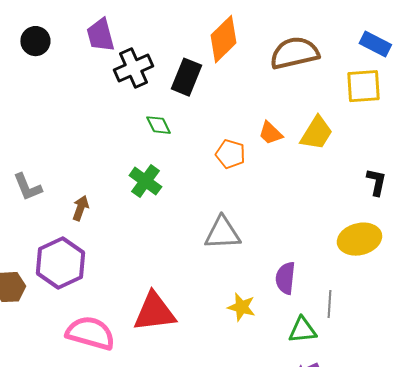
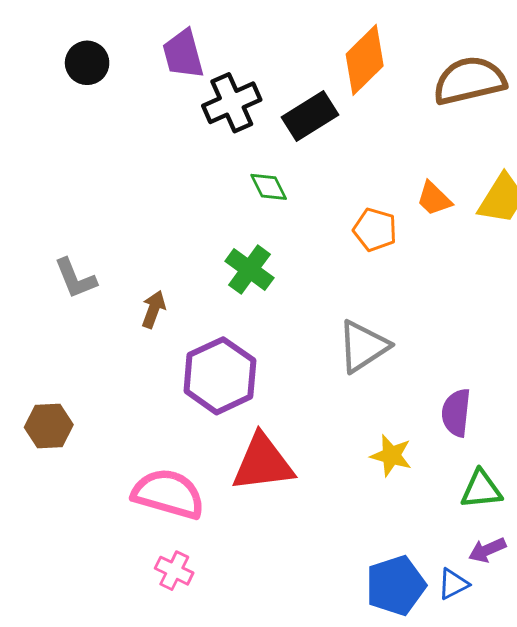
black rectangle: (186, 77) -> (310, 116), turned 36
gray triangle: (222, 233) -> (363, 346), turned -30
purple hexagon: (60, 263) -> (220, 376), moved

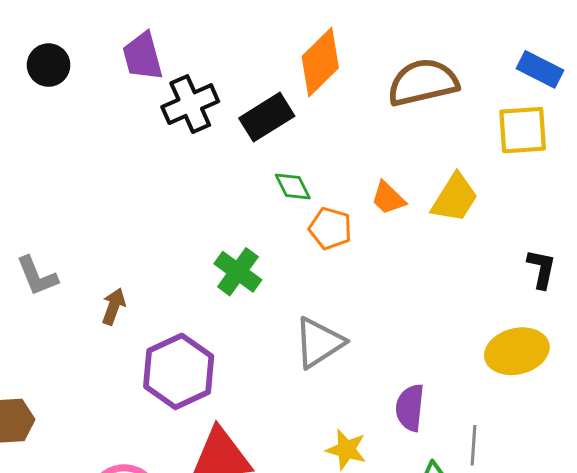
green diamond: (269, 187) -> (293, 186), moved
green cross: (249, 270) -> (238, 272), moved

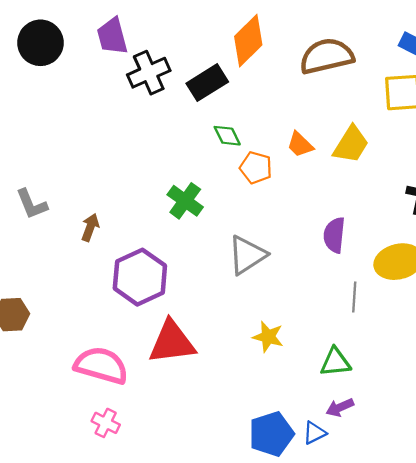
black circle: (49, 65) -> (40, 43), size x1.4
purple semicircle: (410, 408) -> (334, 235), moved
gray line: (473, 445) -> (354, 297), moved

